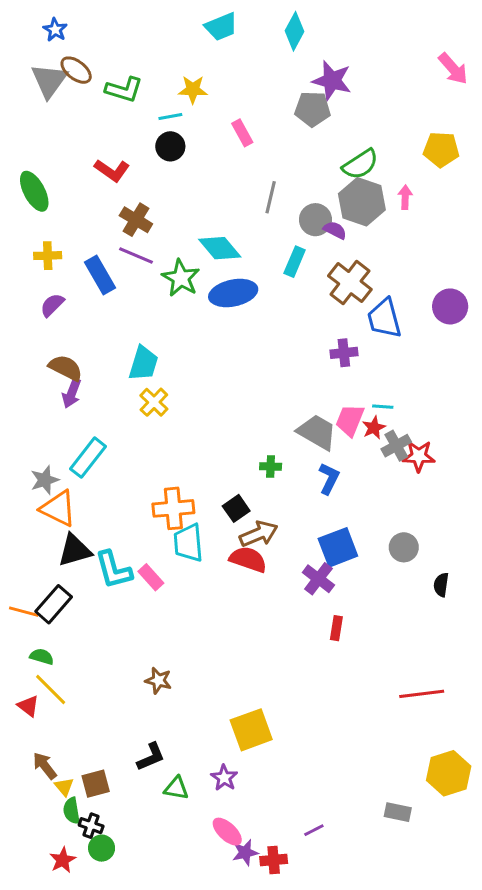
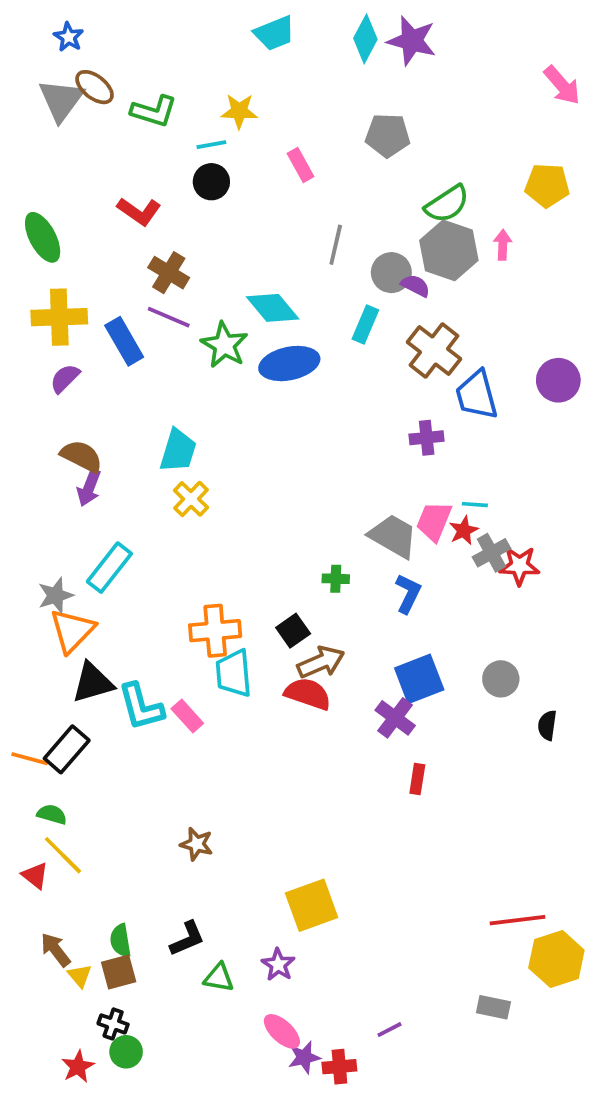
purple star: (332, 81) -> (412, 41), moved
yellow cross: (48, 256) -> (59, 317), size x1.6
orange triangle: (58, 508) -> (72, 631), turned 48
red line: (422, 694) -> (518, 920), moved
green semicircle: (72, 811) -> (120, 940), moved

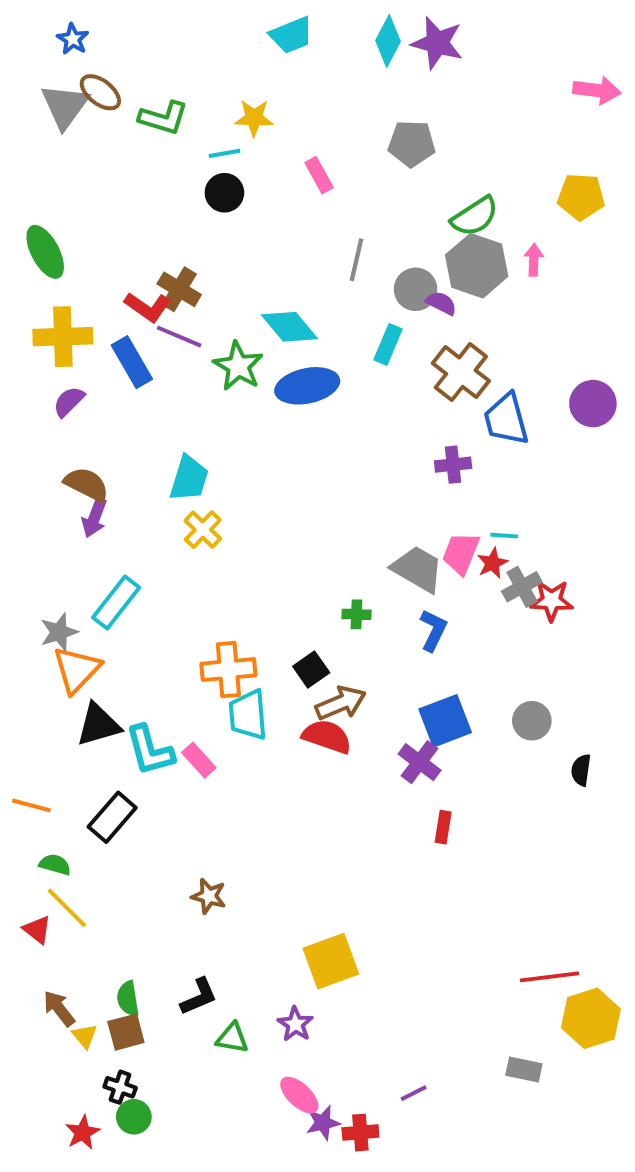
pink arrow: (562, 85) -> (597, 90), turned -42
red L-shape: (139, 211) -> (148, 307), moved
black rectangle: (67, 749) -> (112, 817), moved

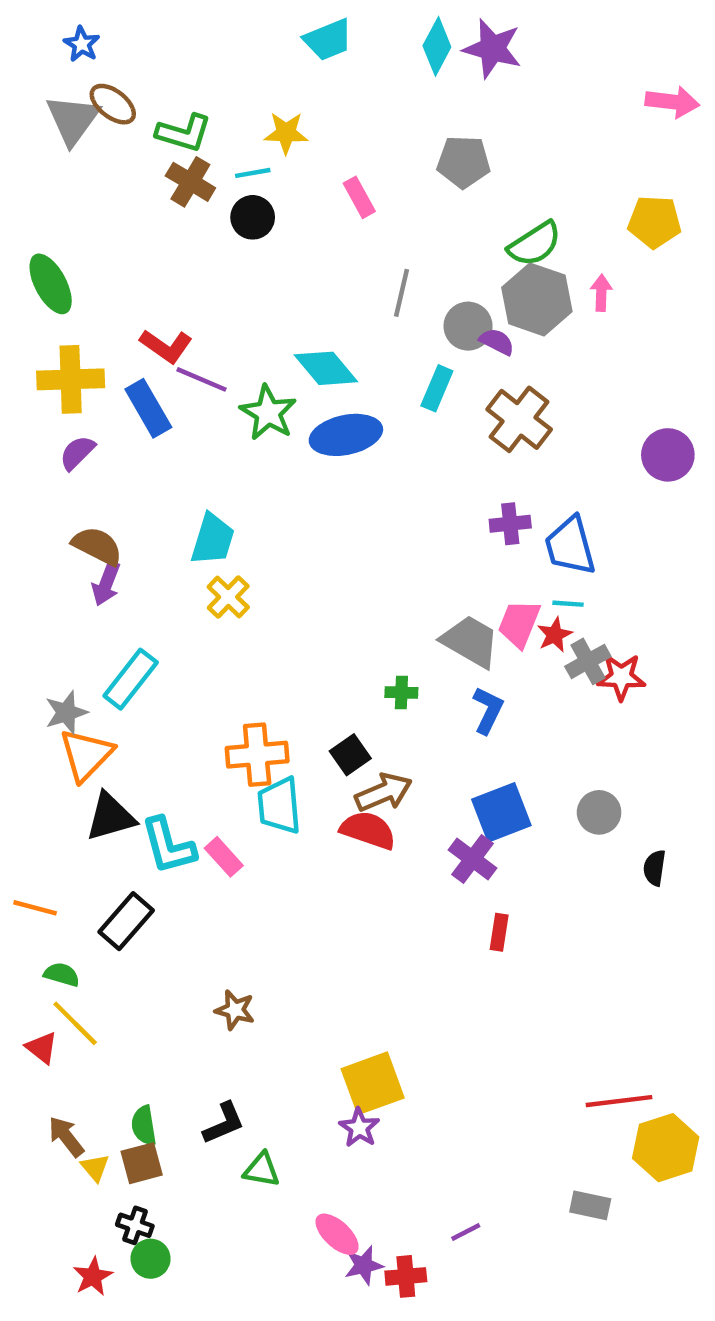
brown cross: (179, 289) -> (190, 182), moved
blue trapezoid: (506, 419) -> (570, 546), moved
purple star: (295, 1024) -> (359, 1128), moved

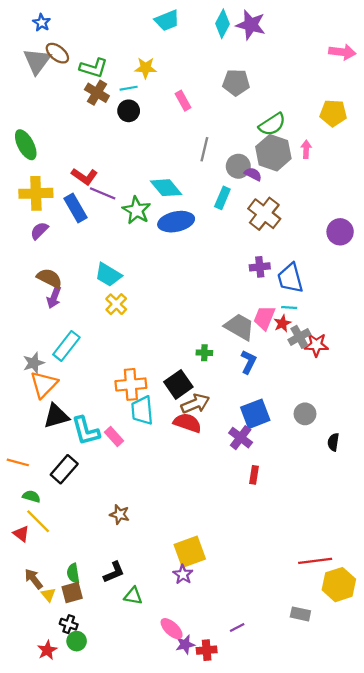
cyan trapezoid: (213, 539) -> (108, 275), turned 104
black square: (350, 755) -> (178, 384), size x1.4

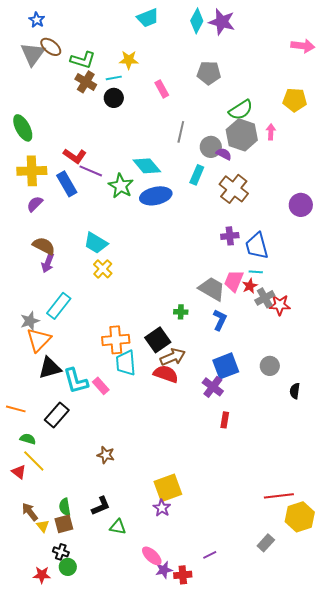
gray rectangle: (300, 614) -> (266, 543), turned -60
red star: (47, 650) -> (42, 575), turned 30

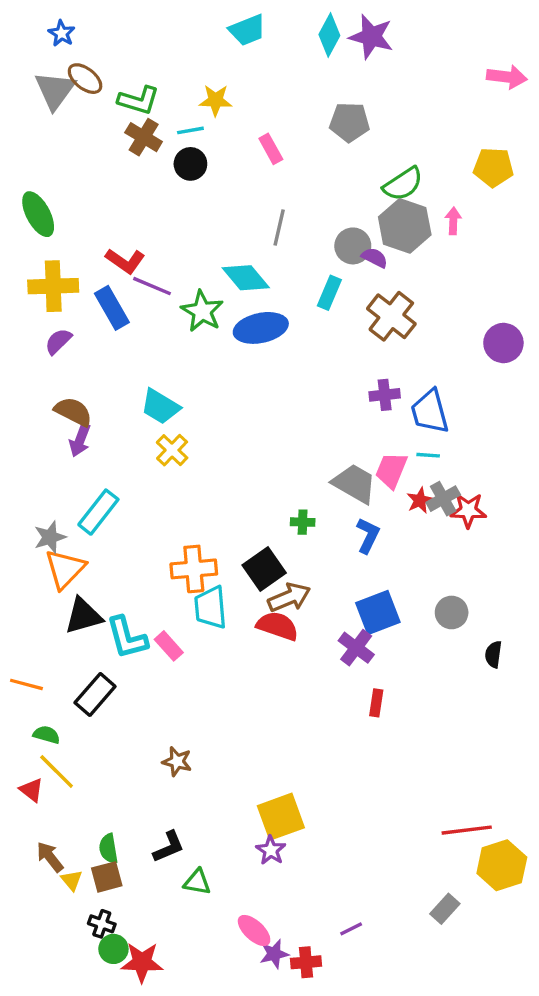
gray line: (181, 132) -> (279, 228), moved
red star: (250, 286) -> (420, 500), moved
red star: (42, 575) -> (142, 962), moved, size x1.4

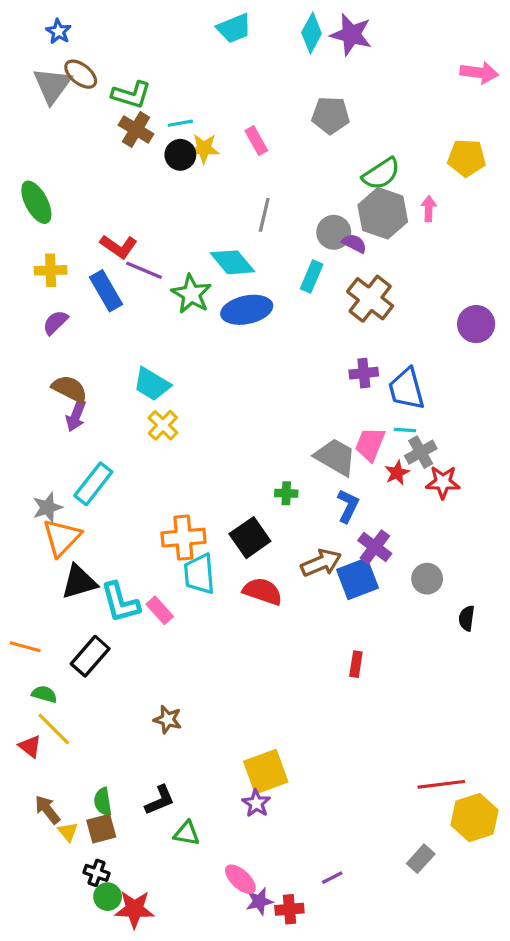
yellow star: (216, 100) -> (204, 148), moved
yellow cross: (53, 286) -> (51, 270), size x0.7
gray cross: (443, 499) -> (421, 452), moved
brown arrow: (289, 597) -> (321, 563), moved
purple cross: (356, 648) -> (375, 547), moved

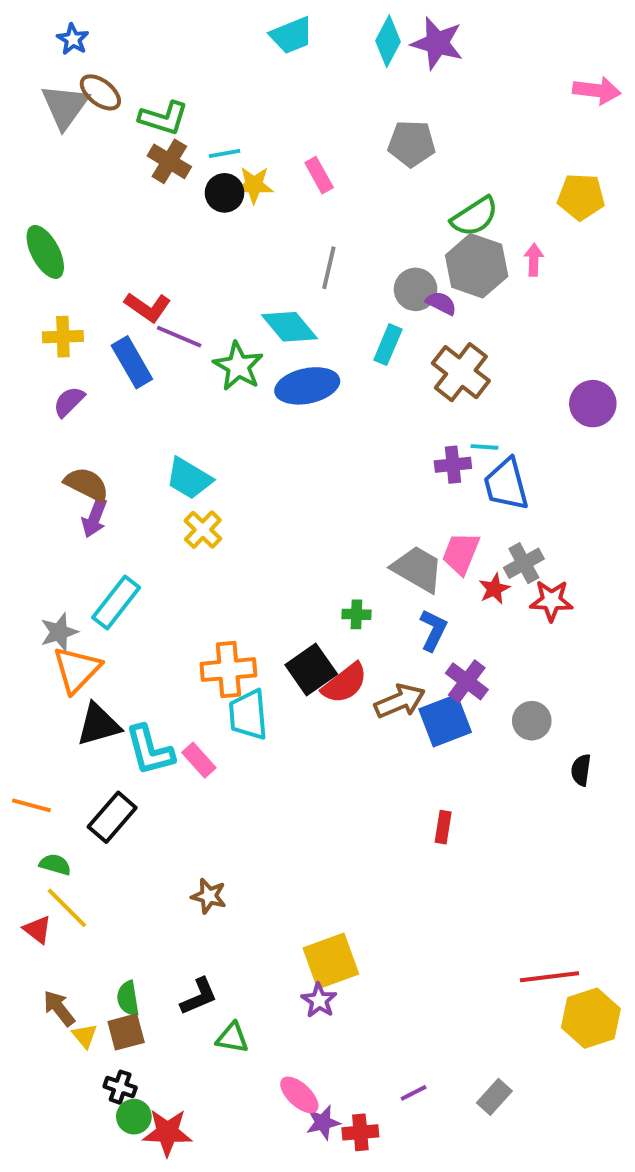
cyan line: (405, 430) -> (484, 447), moved
red semicircle: (263, 591) -> (345, 683), moved, turned 123
gray rectangle: (421, 859) -> (494, 1097), moved

